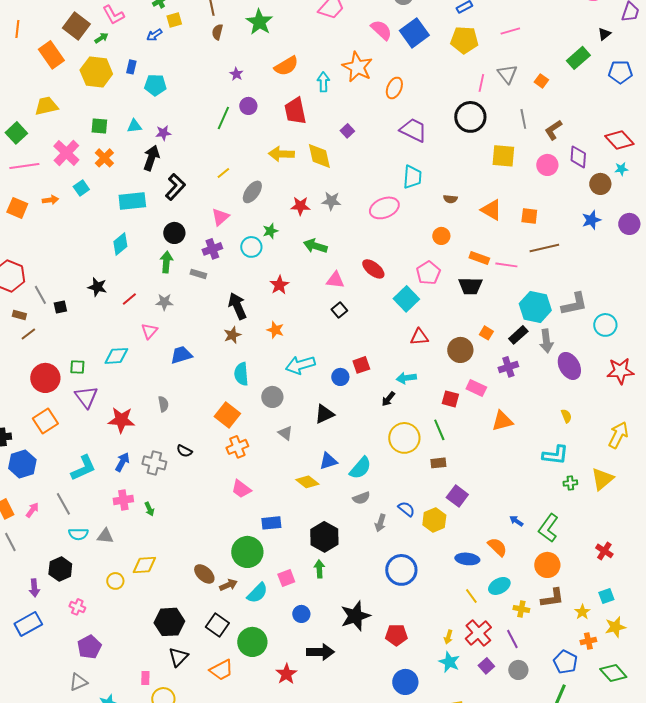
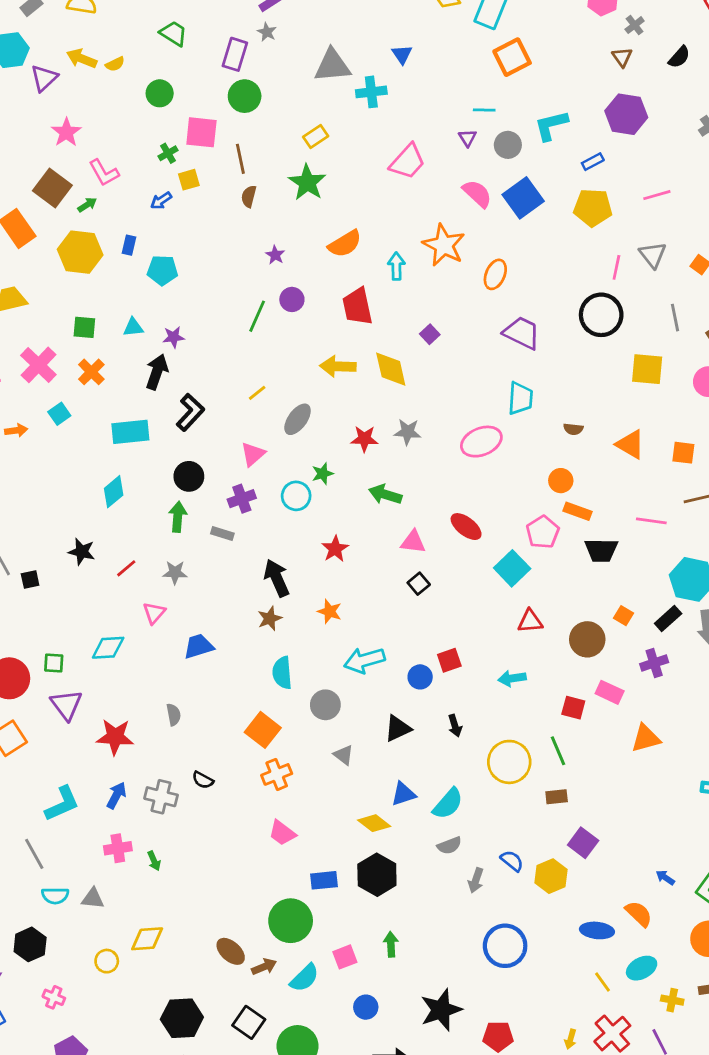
orange rectangle: (479, 258) -> (577, 511), moved
black arrow: (388, 399) -> (455, 726), moved, turned -56
black hexagon: (324, 537) -> (377, 875), moved

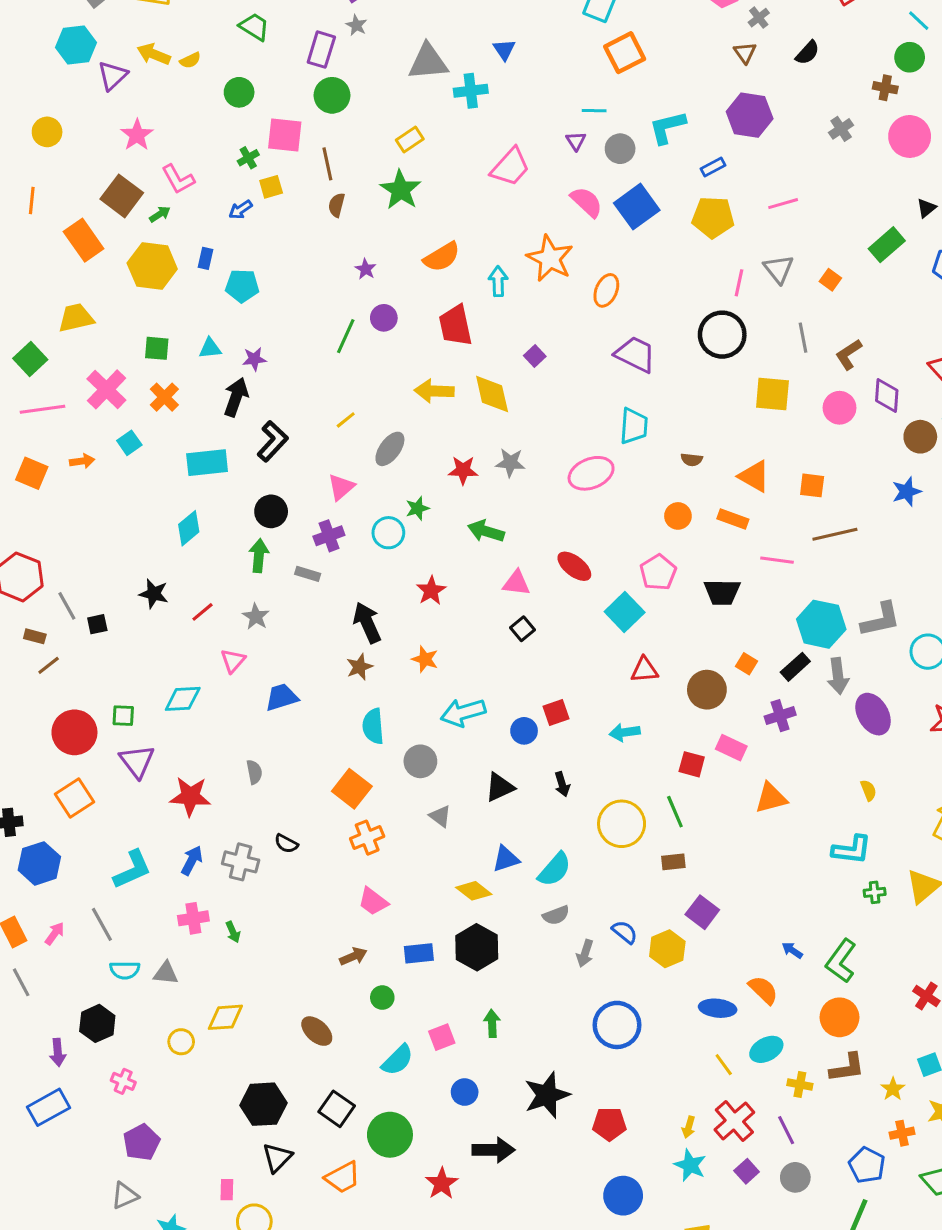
orange rectangle: (577, 511) -> (733, 519), moved
gray star: (175, 572) -> (256, 617), turned 30
green circle: (291, 921) -> (382, 998), size x0.5
brown arrow: (264, 967) -> (353, 956), moved

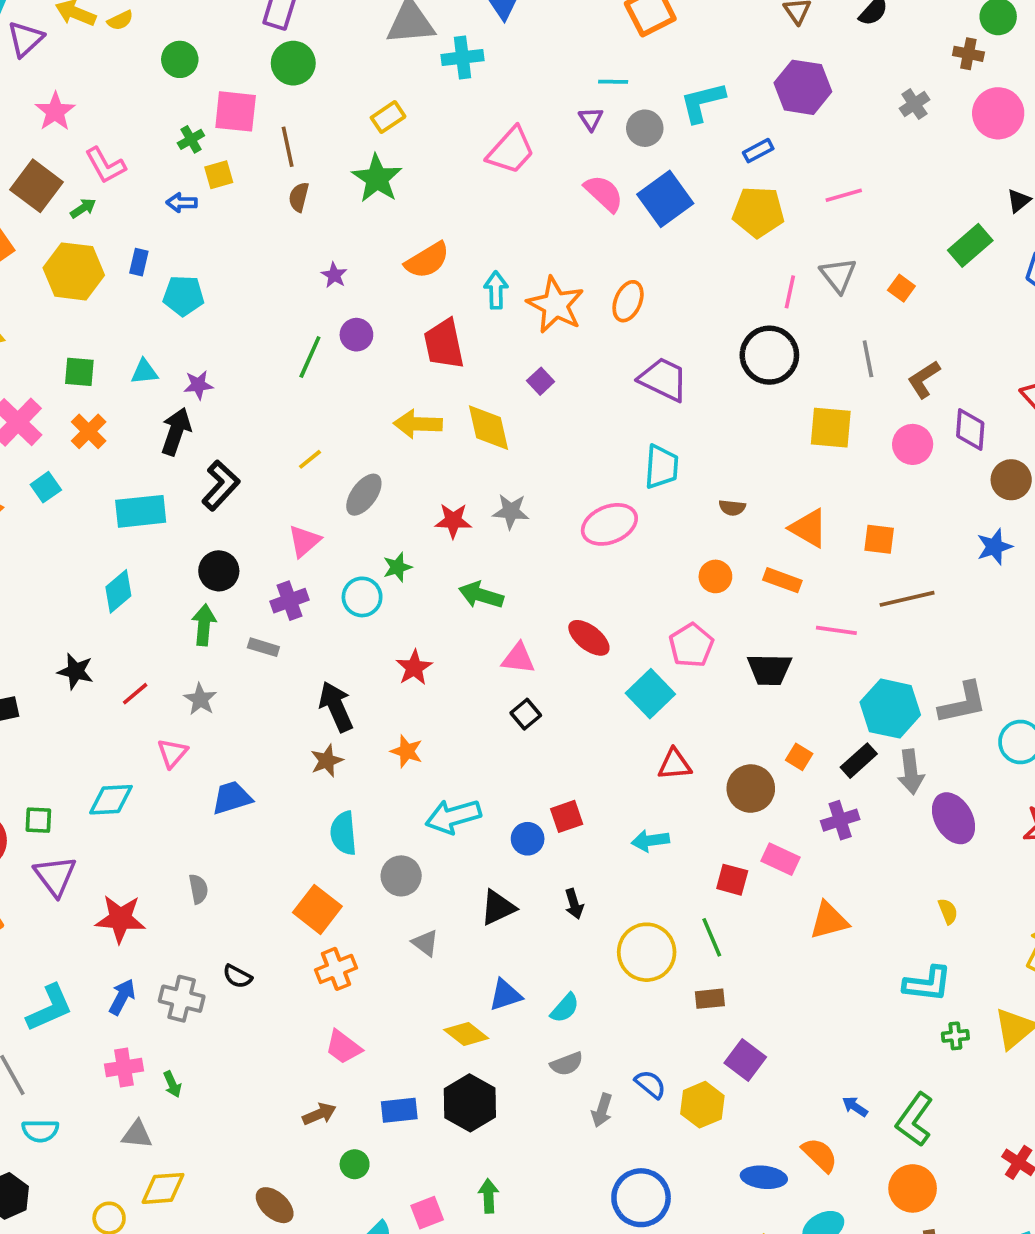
blue arrow: (241, 210) -> (182, 203), turned 35
orange star: (550, 258) -> (555, 305), moved
cyan semicircle: (555, 870) -> (565, 1008), size x0.7
gray triangle: (166, 973) -> (137, 1134), moved

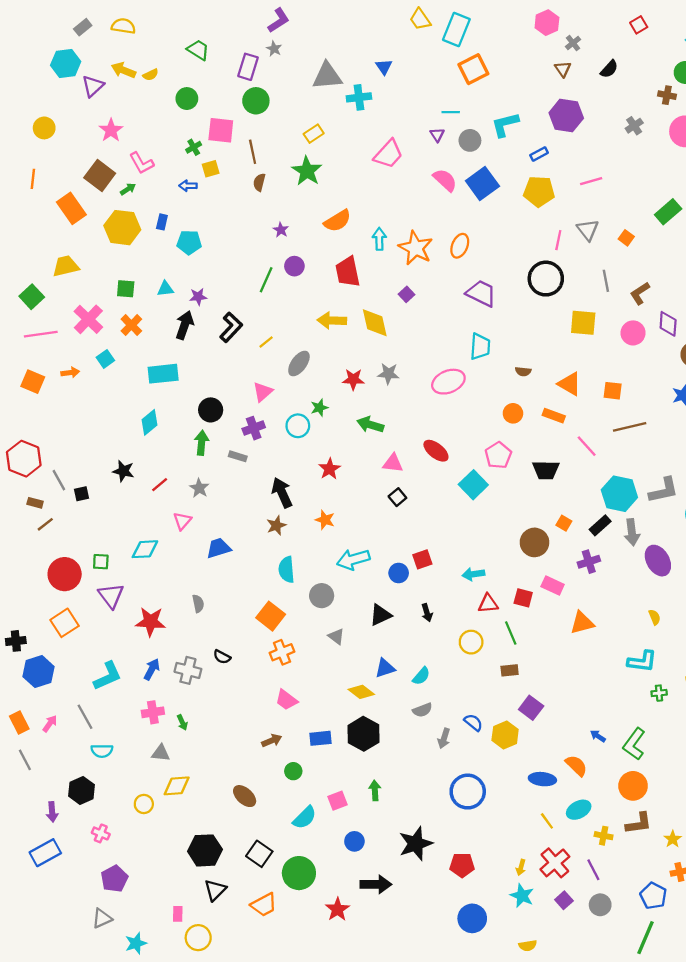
black L-shape: (221, 485) -> (231, 327), moved
pink line: (836, 630) -> (587, 446), turned 40
red triangle: (675, 764) -> (488, 604), moved
yellow circle: (647, 952) -> (471, 642), size x0.7

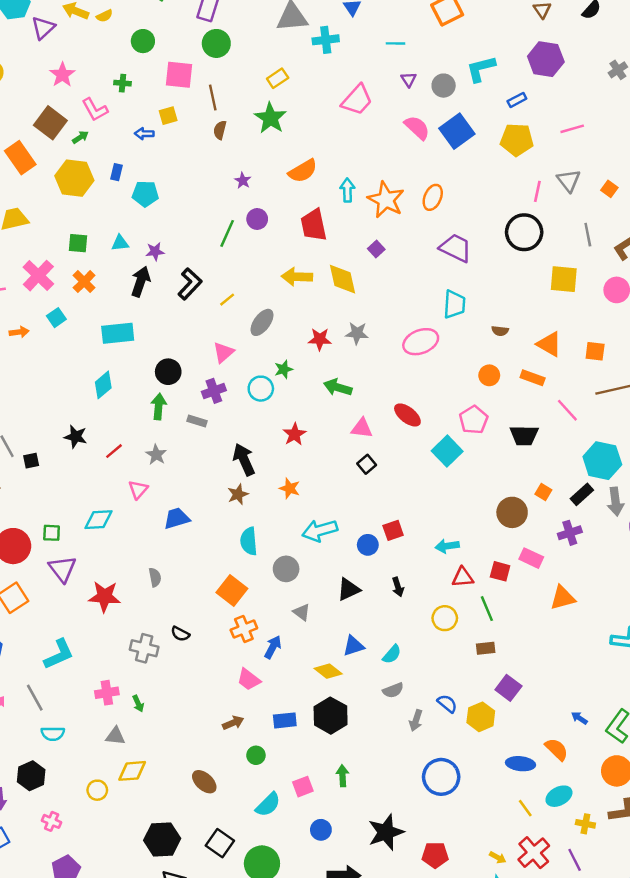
cyan line: (451, 112) -> (395, 43), moved
green cross: (194, 147) -> (123, 83), moved, turned 35
blue arrow: (152, 669) -> (273, 647), moved
yellow arrow: (521, 867) -> (498, 857), turned -77

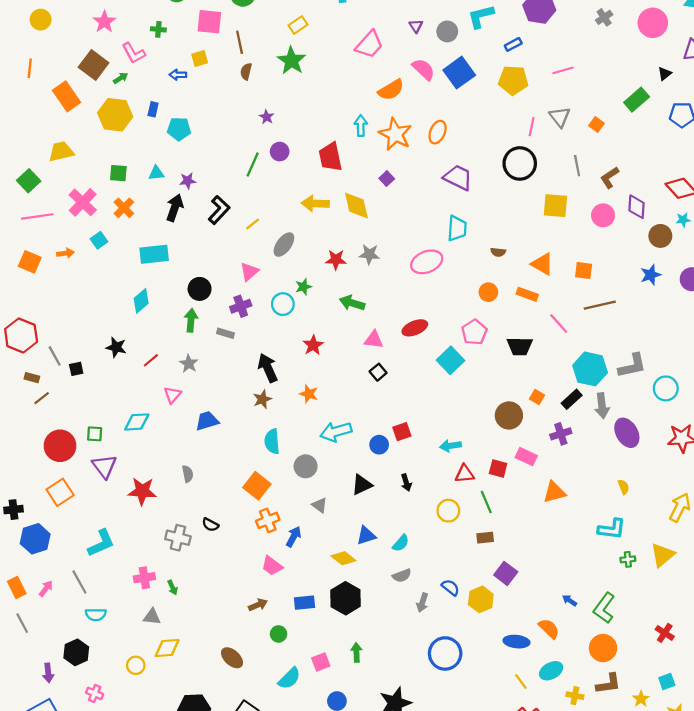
orange semicircle: (303, 171) -> (391, 90), moved
red ellipse: (407, 415) -> (415, 328), turned -60

